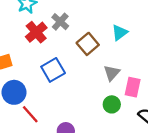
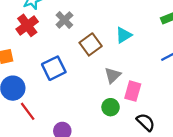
red cross: (36, 32) -> (27, 25), moved

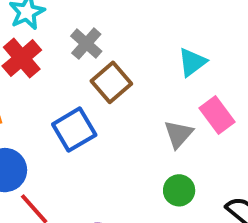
brown square: (91, 44) -> (111, 82), moved
pink rectangle: (133, 91) -> (217, 115), moved, turned -48

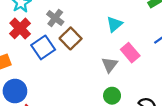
blue square: (74, 130) -> (43, 47), moved

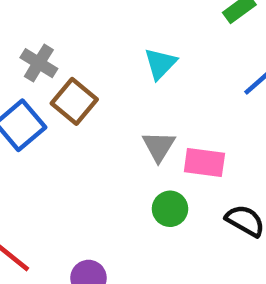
pink rectangle: (130, 53) -> (204, 163), moved, turned -36

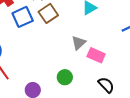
green circle: (170, 209) -> (65, 77), moved

